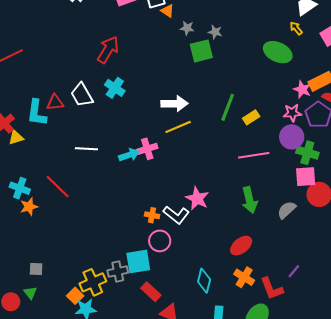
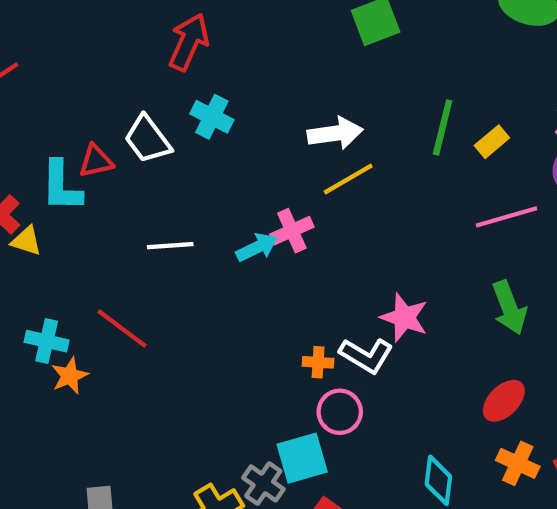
yellow triangle: (16, 138) -> (26, 241), turned 42
gray cross: (118, 272) -> (263, 483), turned -36

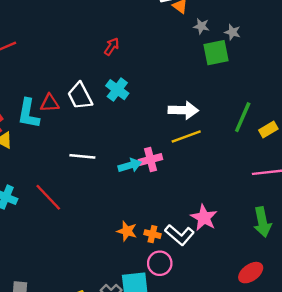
red arrow: (189, 42) -> (112, 46), size x0.6
orange star: (70, 376) -> (127, 231), moved, turned 30

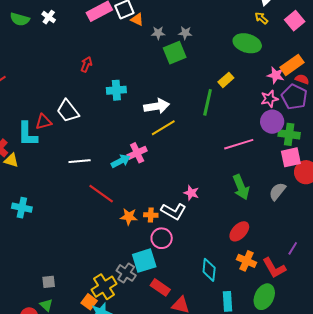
cyan cross: (117, 90) -> (116, 90), moved, turned -30
yellow rectangle: (268, 130) -> (226, 80), moved
red line: (48, 197) -> (101, 194), moved
pink star: (204, 218) -> (191, 193), size x0.7

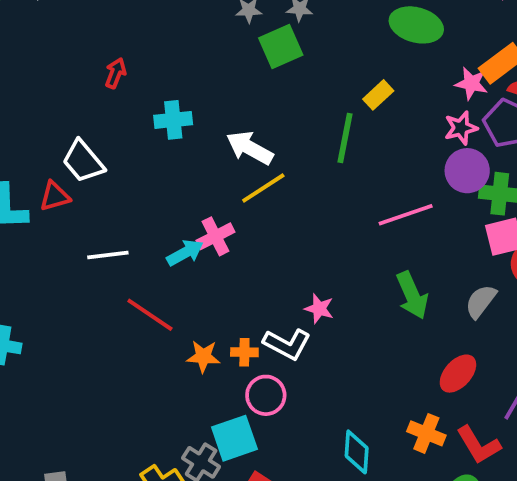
white arrow: (157, 106) -> (250, 148), turned -140
red triangle: (44, 122) -> (55, 196), moved
red ellipse: (239, 231) -> (458, 374), moved

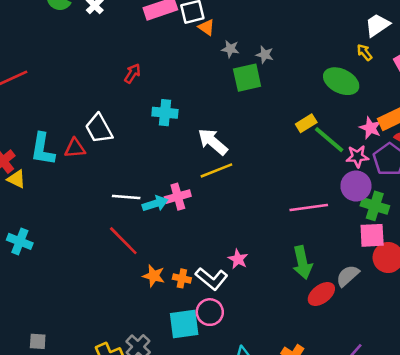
green line: (345, 138) -> (329, 140), moved, turned -72
white line: (108, 255) -> (126, 197), moved
red ellipse: (458, 374) -> (321, 294), moved
pink circle: (266, 395) -> (210, 312), moved
cyan square: (234, 438) -> (184, 324), moved

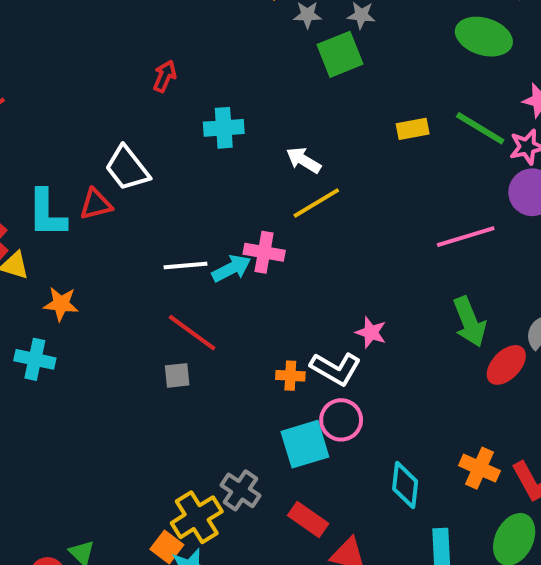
yellow rectangle: (306, 123) -> (413, 129), moved, turned 30
white arrow: (213, 142) -> (303, 160), size x0.7
pink cross: (178, 197) -> (264, 252), turned 35
orange star: (154, 276) -> (61, 304), moved
gray square: (38, 341) -> (177, 375), moved

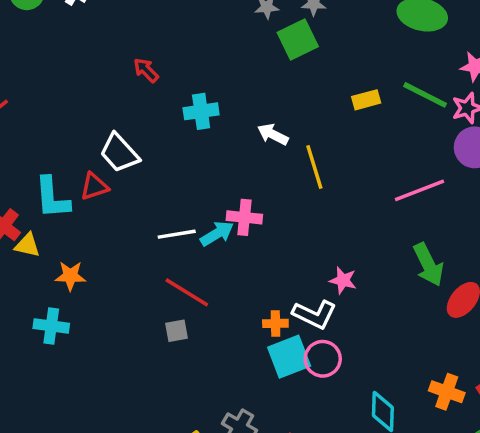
red arrow: (165, 76) -> (146, 70), turned -64
yellow line: (316, 203) -> (314, 167), moved, turned -72
cyan square: (305, 444) -> (289, 357), moved

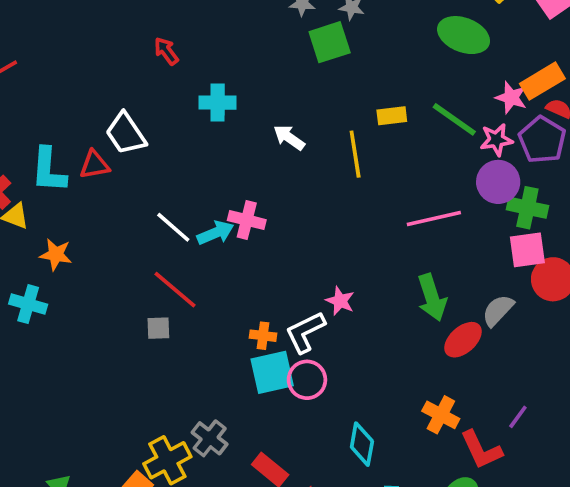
yellow line: (314, 167) -> (355, 154), moved
white line: (177, 234) -> (173, 227), turned 42
white L-shape: (315, 314) -> (305, 332), turned 120
orange cross: (447, 392) -> (441, 415), moved

